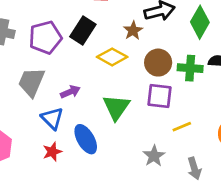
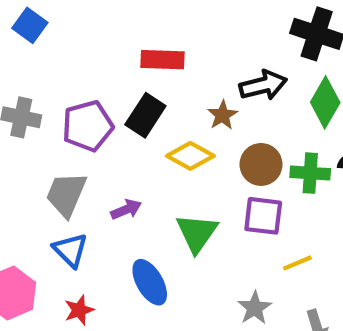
blue triangle: (52, 118) -> (70, 250), moved
red star: (52, 152) -> (79, 310), moved

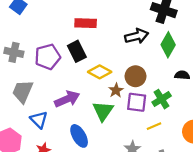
black rectangle: (145, 115) -> (77, 51), turned -60
brown star: (222, 115) -> (116, 90), moved
green cross: (310, 173) -> (162, 99), moved, turned -36
gray trapezoid: (66, 194) -> (23, 91), moved
purple arrow: (126, 209) -> (67, 99), size x1.6

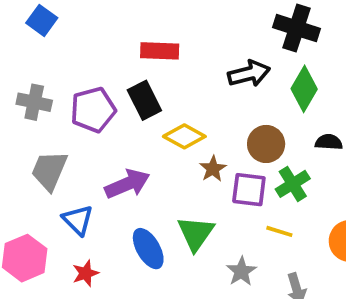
brown circle: (135, 76) -> (266, 144), moved
green triangle: (103, 111) -> (196, 233), moved
yellow line: (154, 126) -> (279, 231), turned 40

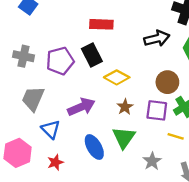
brown star: (213, 169) -> (125, 107), moved

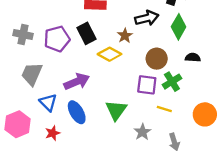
brown star: (125, 107) -> (125, 36), moved
blue ellipse: (94, 147) -> (77, 112), moved

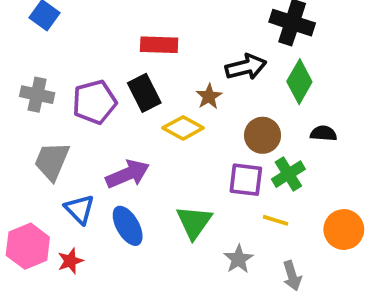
red star: (53, 133) -> (70, 261), moved

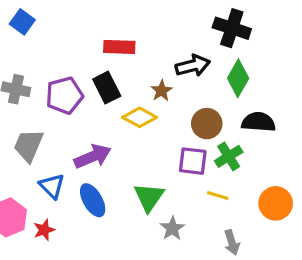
black semicircle: (323, 133) -> (258, 122), size x1.5
gray star: (238, 259) -> (172, 228), moved

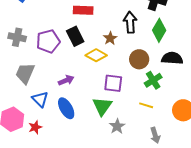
black arrow: (193, 66) -> (130, 22), turned -80
purple arrow: (93, 156) -> (66, 80), size x0.7
purple square: (193, 161) -> (113, 83), moved

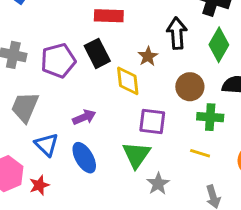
yellow diamond: (96, 55) -> (128, 81), turned 55
green cross: (153, 80) -> (210, 117), turned 36

